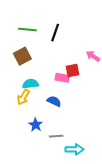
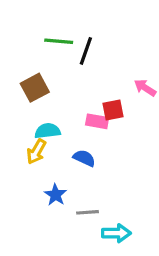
green line: (27, 30) -> (59, 41), moved

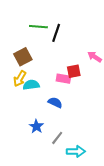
yellow arrow: (36, 152) -> (20, 79), moved
gray line: (87, 212) -> (57, 138), turned -48

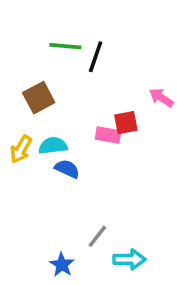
yellow arrow: (20, 79) -> (21, 149), moved
blue semicircle: (55, 103) -> (67, 169), moved
blue star: (36, 126) -> (62, 265), moved

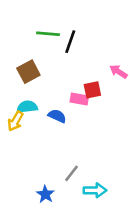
cyan semicircle: (53, 146) -> (27, 107), moved
yellow arrow: (21, 149) -> (15, 121), moved
blue semicircle: (67, 169) -> (57, 116), moved

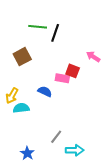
red square: (92, 90) -> (73, 71), turned 32
cyan semicircle: (27, 107) -> (21, 108), moved
blue star: (45, 194) -> (27, 153), moved

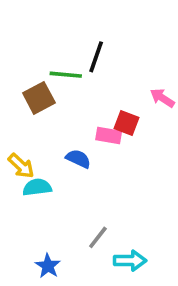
green line: (38, 27) -> (66, 75), moved
yellow arrow: (12, 96) -> (21, 166), turned -77

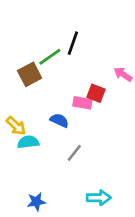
green line: (66, 75) -> (50, 57), turned -40
gray line: (98, 237) -> (74, 153), moved
blue star: (48, 266) -> (36, 202), turned 30

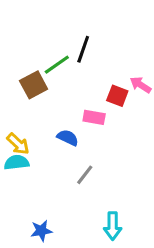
red square: (96, 93) -> (117, 96), moved
cyan semicircle: (28, 142) -> (16, 162), moved
cyan arrow: (99, 198) -> (113, 226), turned 90

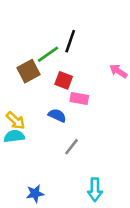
red square: (117, 96) -> (64, 80), moved

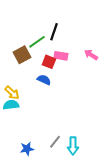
pink rectangle: (79, 99) -> (61, 56), moved
blue semicircle: (57, 115) -> (44, 80), moved
gray line: (71, 147) -> (55, 142), moved

